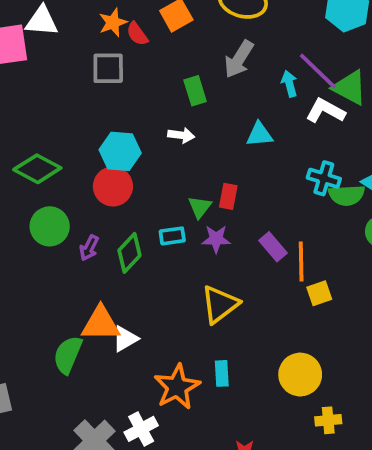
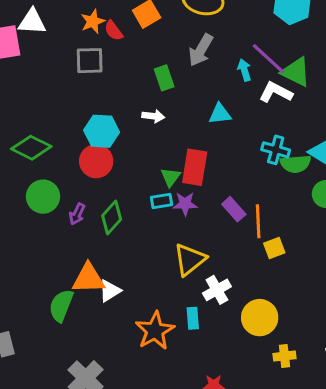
red rectangle: (228, 196) -> (195, 167), size x1.6
cyan rectangle: (172, 236) -> (162, 201), moved
white cross: (141, 429) -> (217, 290), moved

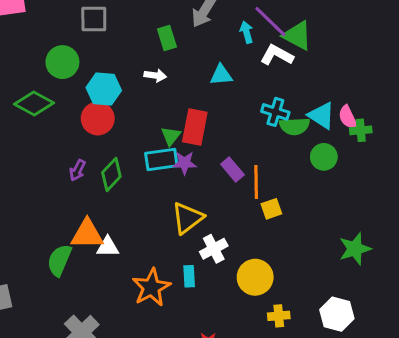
green circle: (43, 197) -> (62, 62), moved
cyan rectangle: (162, 201) -> (161, 160), size x1.5
white triangle: (110, 291) -> (108, 247), turned 30

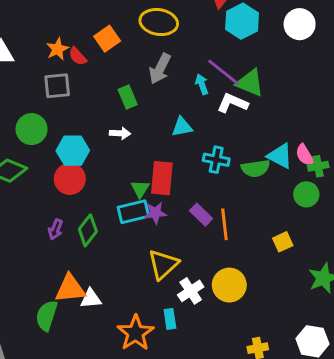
cyan cross: (275, 112) -> (216, 160), moved
green circle: (324, 157) -> (306, 194), moved
yellow square: (271, 209) -> (283, 242), moved
yellow circle: (255, 277) -> (229, 285), moved

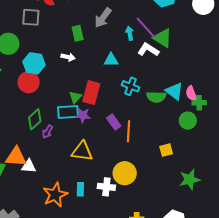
purple arrow: (55, 229) -> (48, 132), moved
yellow triangle: (163, 264) -> (82, 151), turned 40
white cross: (191, 291) -> (106, 187), moved, turned 30

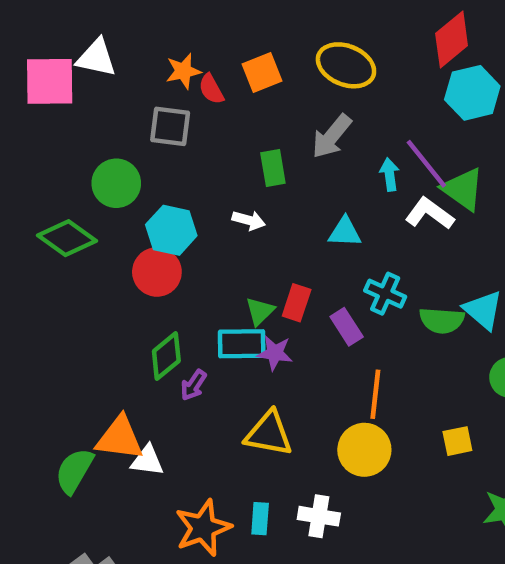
red rectangle: (91, 93) -> (297, 303), size x0.7
purple rectangle: (114, 122) -> (347, 327), moved
yellow circle: (125, 173) -> (364, 450), moved

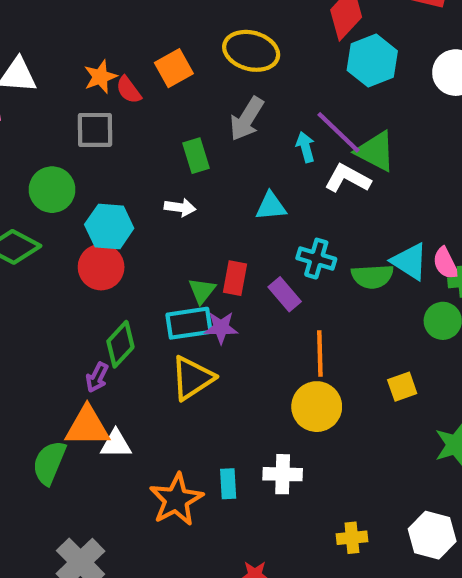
purple arrow: (193, 385) -> (97, 377), moved
yellow triangle: (269, 434) -> (192, 378), moved, turned -36

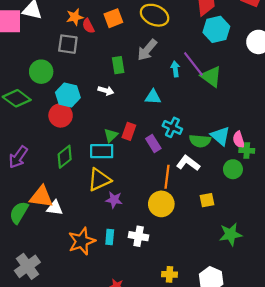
white L-shape: (348, 178) -> (188, 163), moved
purple star: (221, 328) -> (114, 200), moved
purple arrow: (97, 377) -> (18, 157), moved, size x1.5

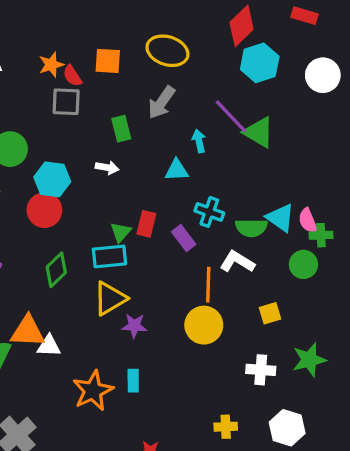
orange square: (113, 18) -> (108, 61), turned 30
gray square: (68, 44) -> (66, 102), moved
cyan arrow: (175, 69) -> (199, 141), moved
white cross: (139, 236) -> (261, 370), moved

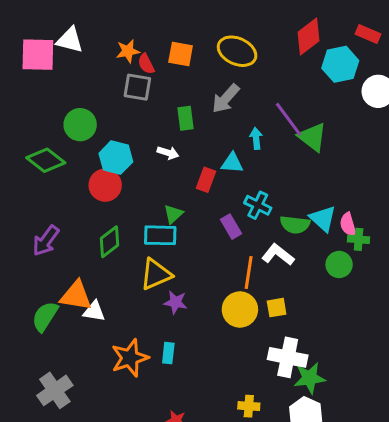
cyan hexagon: (260, 63) -> (340, 64), moved
red rectangle: (146, 224) -> (206, 180), moved
yellow square: (270, 313) -> (277, 308), moved
green star: (309, 360) -> (310, 378), moved
white cross: (261, 370) -> (288, 357), size x1.4

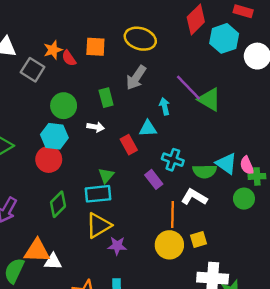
gray square: (137, 87) -> (33, 70), moved, turned 30
green circle: (80, 125) -> (64, 106), moved
red rectangle: (206, 180) -> (129, 145), turned -42

